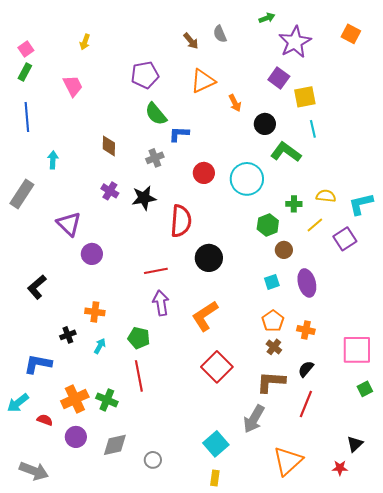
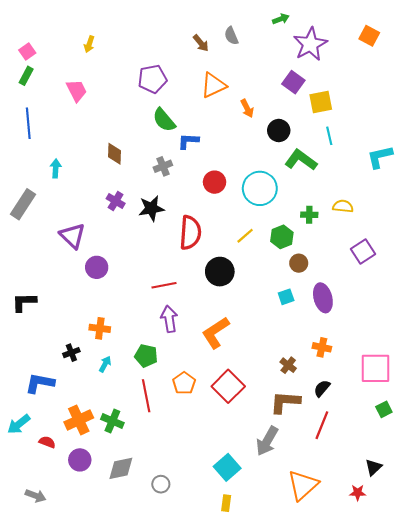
cyan L-shape: (361, 204) -> (380, 157), moved
yellow line: (315, 225) -> (245, 236), moved
black L-shape: (37, 287) -> (24, 302), moved, turned 40
orange pentagon: (273, 321) -> (184, 383), moved
gray arrow: (34, 471) -> (36, 496), size x0.7

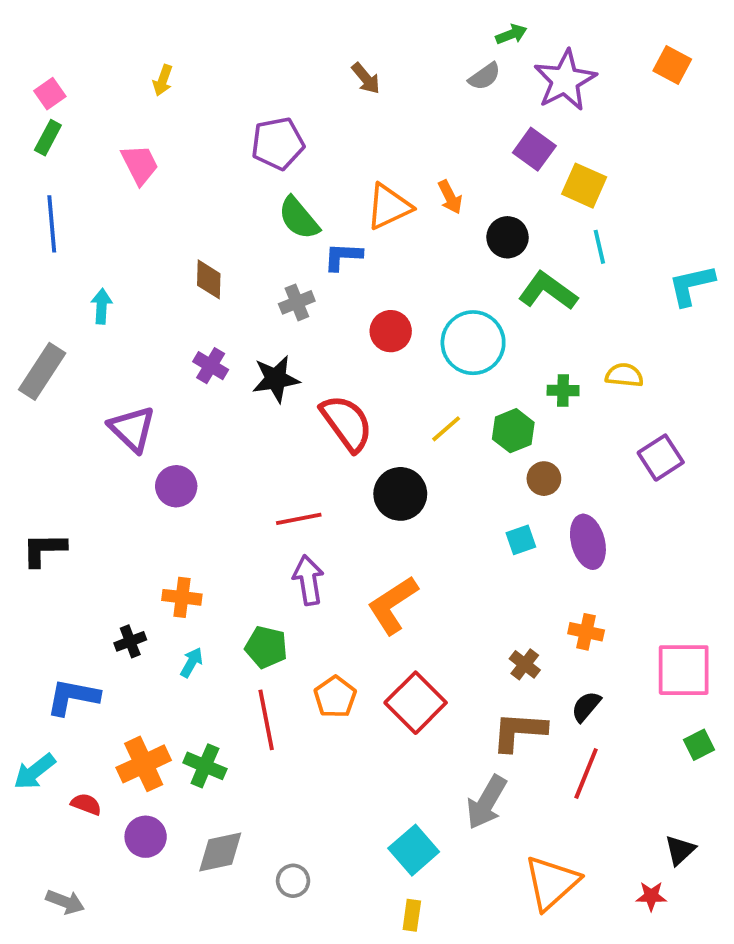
gray semicircle: (231, 36) -> (485, 76), moved, turned -102
orange triangle: (213, 85) -> (389, 207), moved
yellow square: (321, 102) -> (584, 186), turned 35
red semicircle: (190, 233) -> (347, 423), turned -40

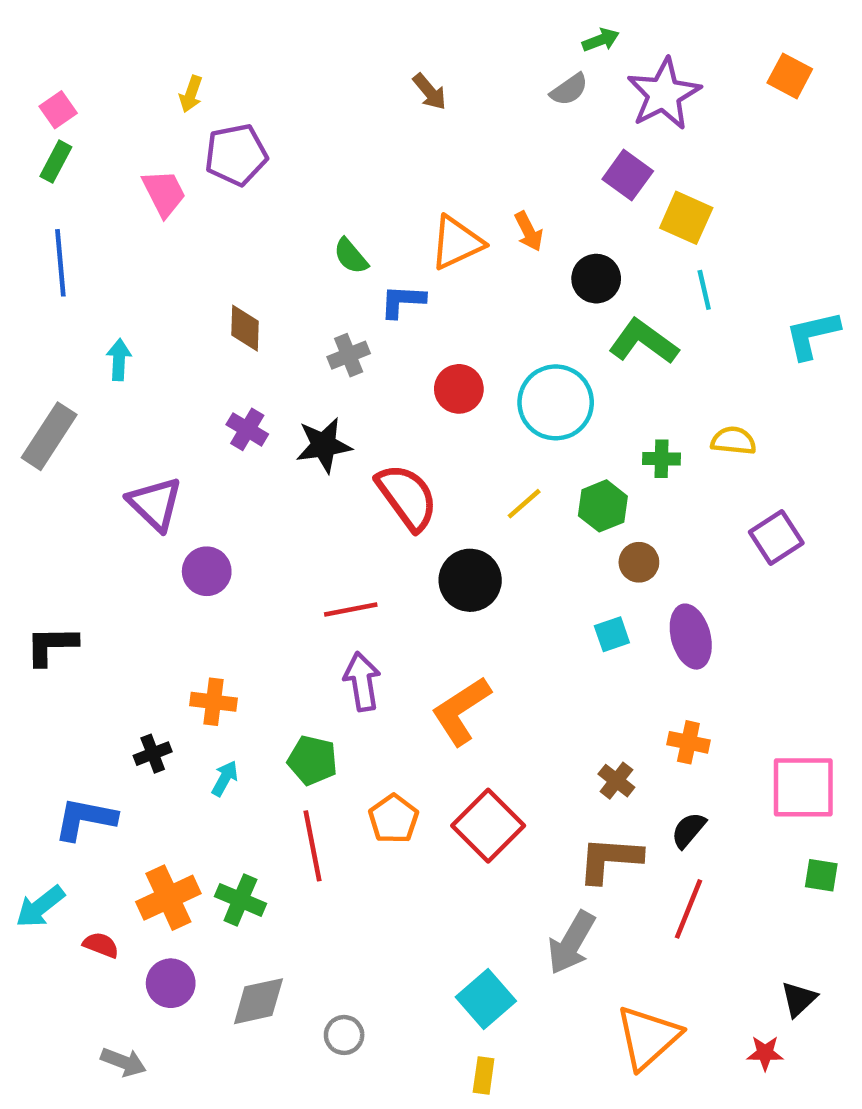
purple pentagon: (278, 143) -> (236, 155), moved
green semicircle: (299, 218) -> (351, 256), size x0.7
green square: (699, 745) -> (821, 875), turned 36
gray arrow: (65, 902) -> (123, 1062), moved

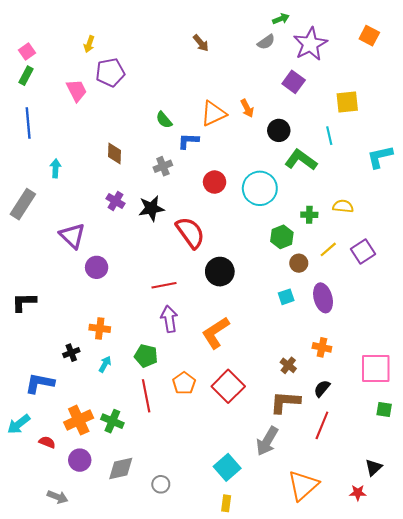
yellow square: (686, 218) -> (347, 102), moved, turned -30
yellow line: (524, 504) -> (328, 249), moved

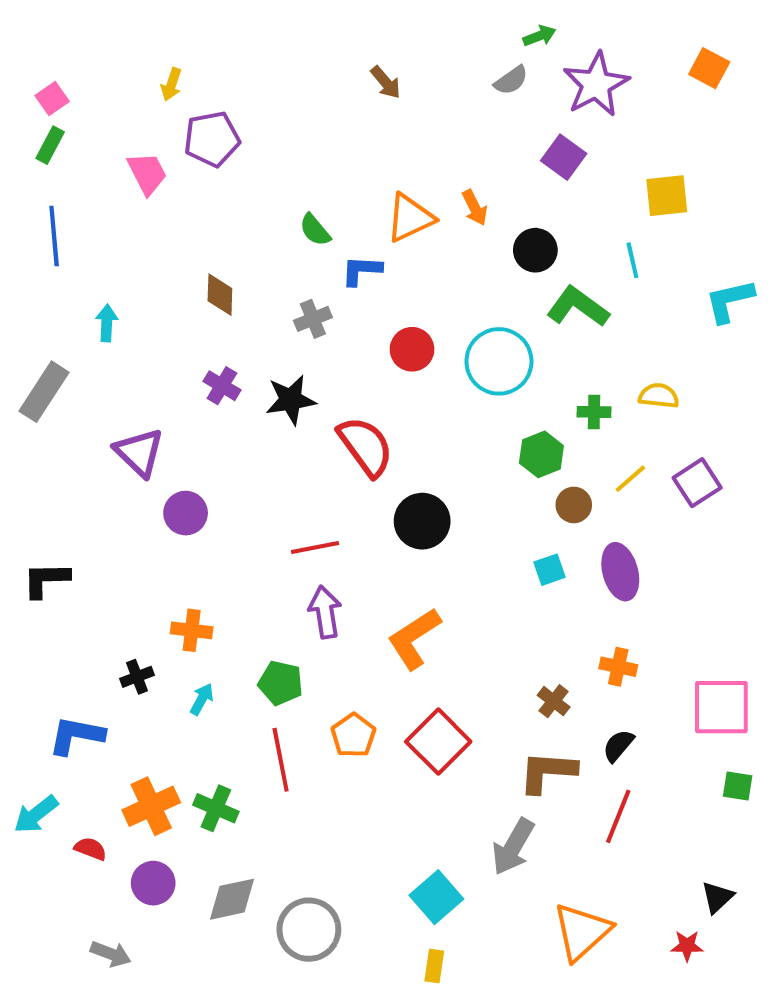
gray circle: (161, 484) -> (309, 930), size x1.8

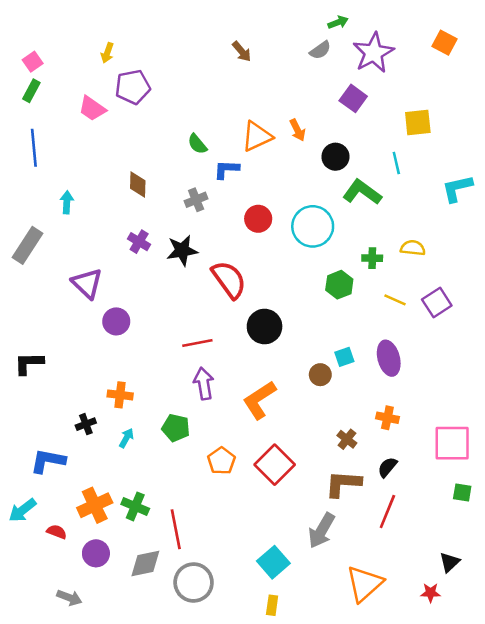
pink trapezoid: (147, 173) -> (92, 109), turned 152
yellow line: (630, 479) -> (395, 300), turned 65
brown circle: (574, 505) -> (320, 375), moved
red line: (281, 760) -> (176, 529), moved

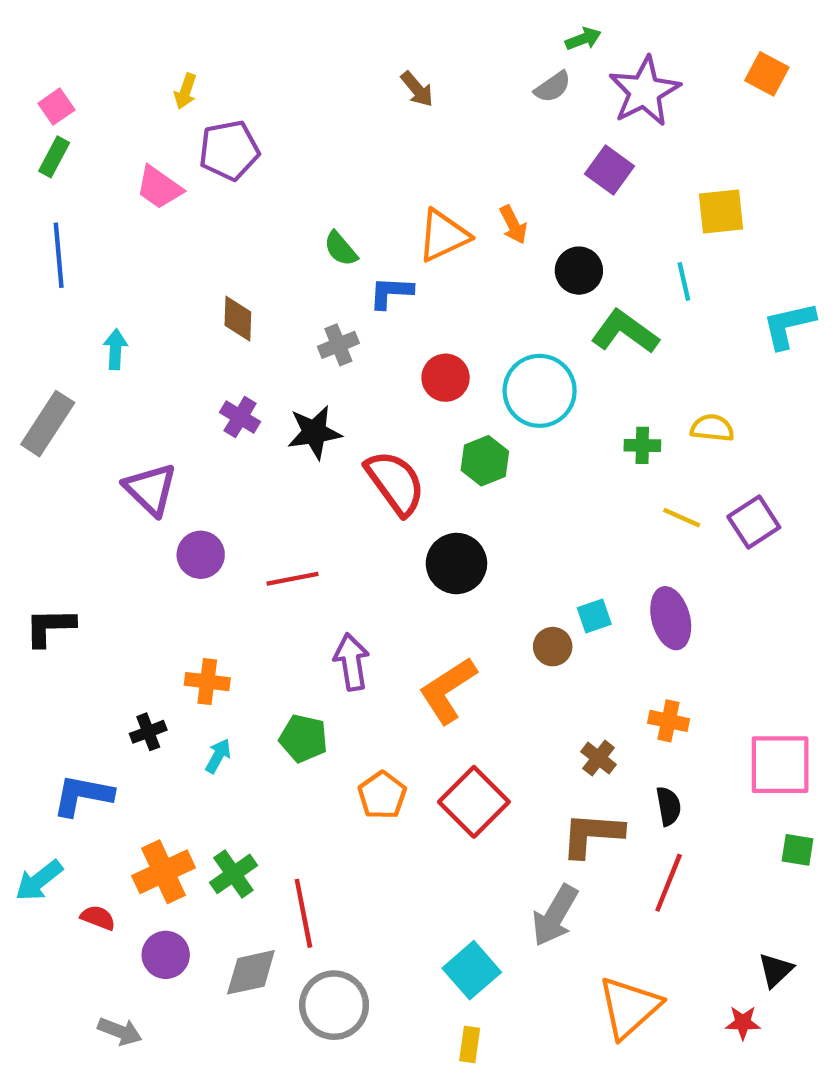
green hexagon: (339, 285) -> (485, 461), moved
red line: (197, 343) -> (293, 579), moved
black semicircle: (387, 467) -> (669, 806), turned 130
green cross: (135, 506) -> (233, 874), turned 32

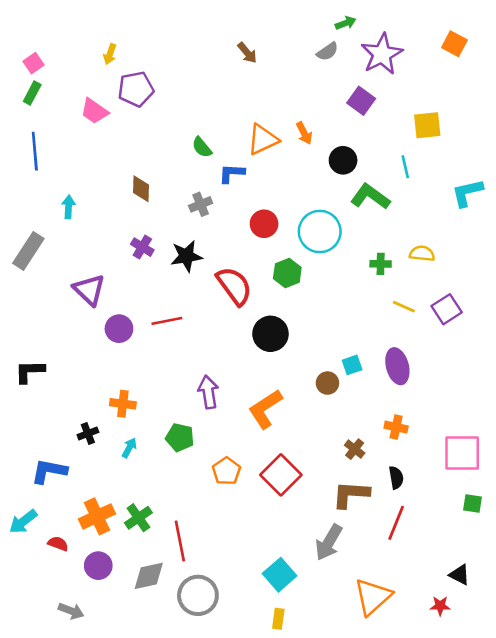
red line: (293, 579) -> (167, 321), moved
black triangle: (776, 970) -> (460, 575), turned -50

